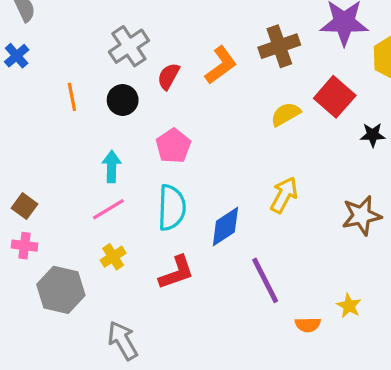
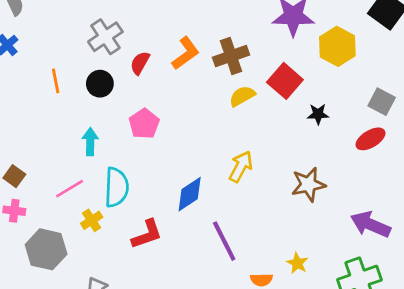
brown cross: (279, 46) -> (231, 56), moved
cyan semicircle: (172, 208) -> (116, 187), moved
pink line: (108, 209) -> (70, 189), moved

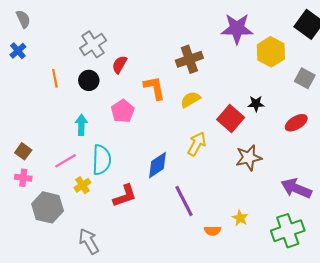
orange L-shape: (186, 53) -> (154, 88), moved, turned -65
red square: (285, 81) -> (231, 119), moved
yellow semicircle: (242, 96) -> (190, 99), moved
gray square: (382, 102) -> (305, 78), moved

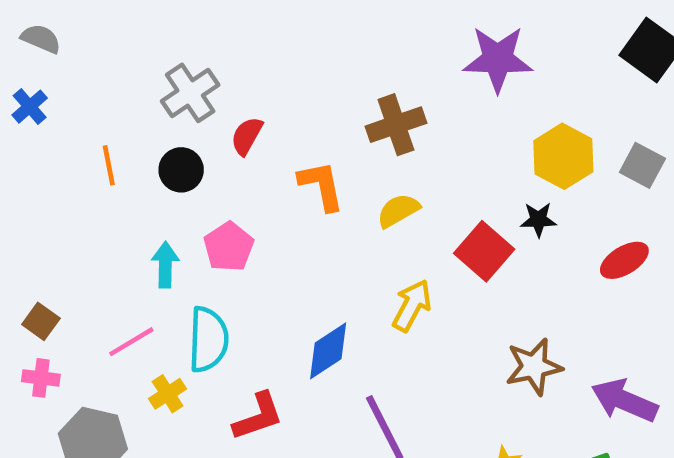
gray semicircle: (23, 19) -> (41, 39), turned -42
yellow hexagon: (271, 52) -> (563, 156), moved
pink pentagon: (123, 111) -> (229, 247), moved
brown star: (249, 158) -> (534, 367), moved

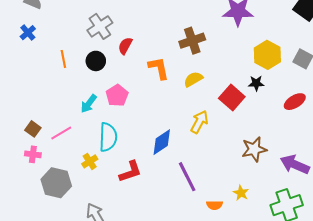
cyan arrow: (165, 265) -> (89, 104), turned -144
pink line: (131, 342) -> (61, 133), moved

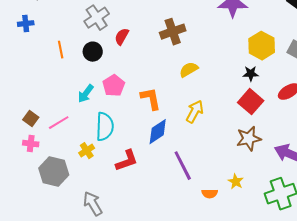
blue cross: (28, 33) -> (26, 24), turned 35
brown cross: (192, 41) -> (173, 32), moved
orange L-shape: (159, 68) -> (151, 99), moved
red square: (232, 97) -> (251, 102), moved

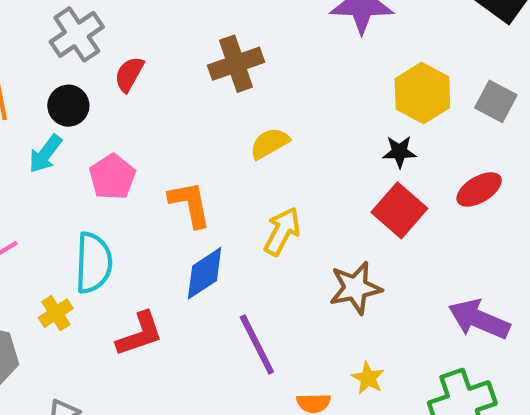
cyan arrow: (86, 94) -> (45, 154), moved
brown star: (249, 139) -> (355, 288), moved

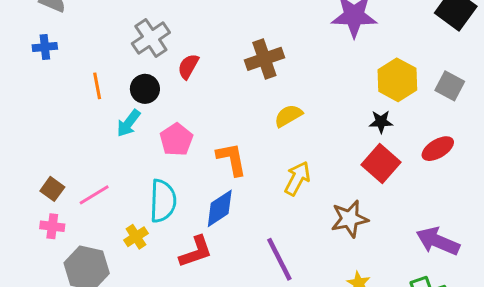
blue diamond: (205, 273) -> (220, 208), moved

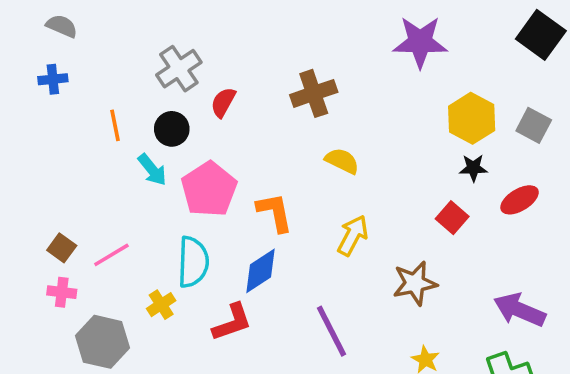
yellow semicircle: (288, 116) -> (342, 161), turned 56
black star: (381, 122) -> (473, 168), moved
cyan arrow: (128, 123) -> (152, 170), turned -76
pink pentagon: (176, 140) -> (209, 189), size x1.4
red square: (381, 164) -> (452, 218), size x0.7

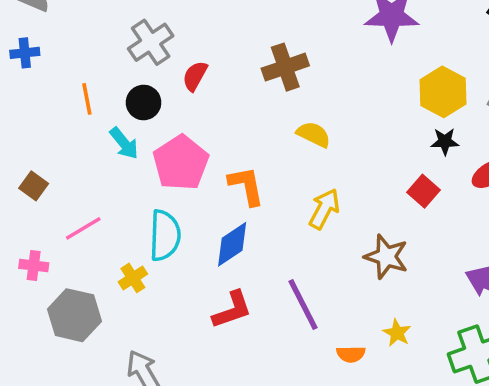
brown square: (62, 248) -> (34, 186), moved
brown star: (415, 283) -> (386, 257), turned 30
red L-shape: (232, 322) -> (232, 310), moved

